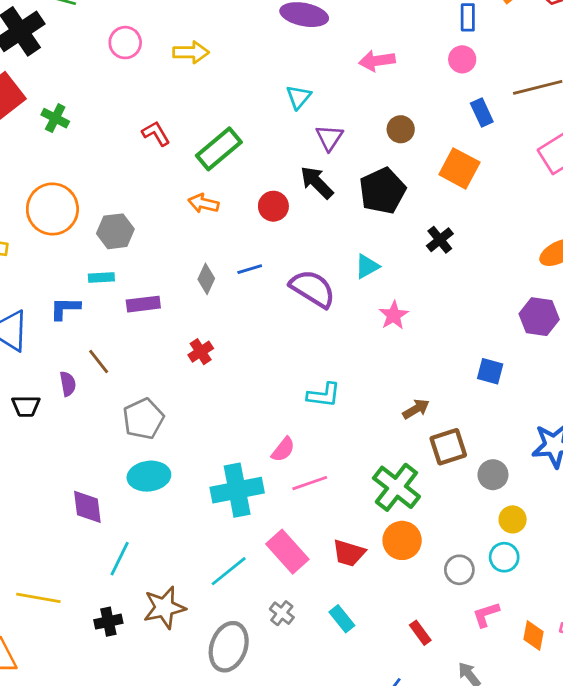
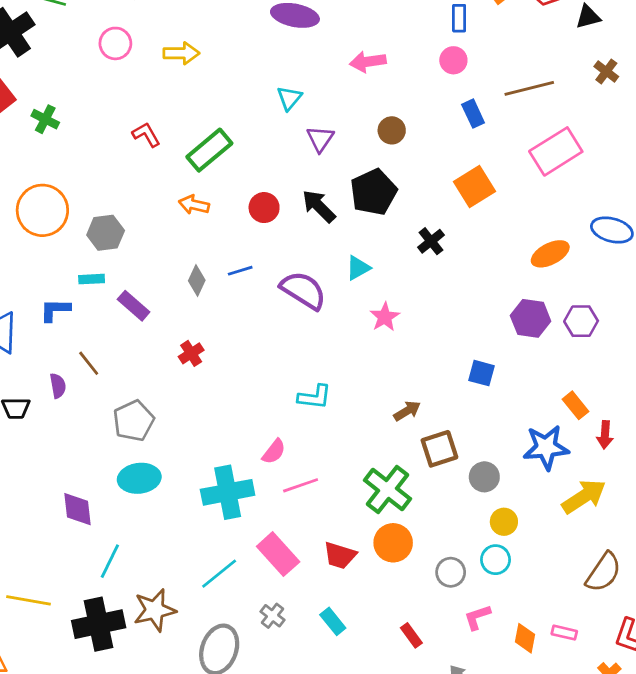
orange square: (459, 168) -> (474, 187), moved, turned 30
black arrow: (317, 182) -> (319, 206), moved
purple rectangle: (143, 304) -> (134, 306), turned 48
black cross: (108, 622) -> (99, 624), size x1.8

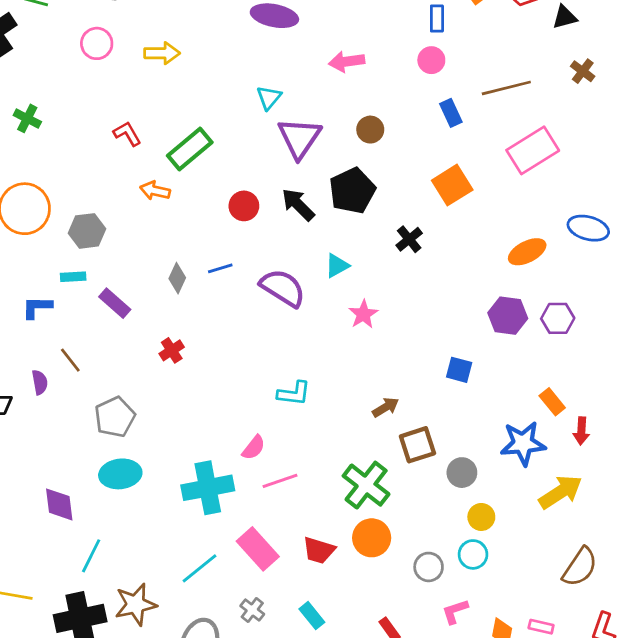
purple triangle: (320, 139) -> (299, 138), size x1.6
orange arrow: (194, 205) -> (155, 191), moved

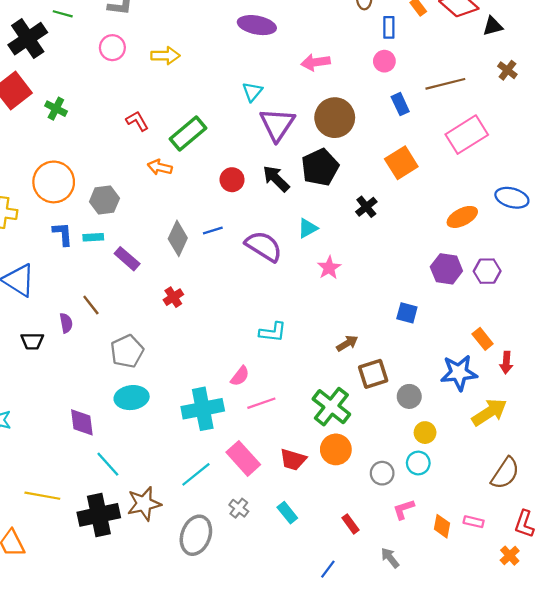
brown circle: (370, 130) -> (335, 118), size x1.8
gray diamond: (177, 278) -> (178, 238), size x1.4
blue L-shape: (37, 307) -> (63, 234), moved, turned 85
cyan line: (91, 556) -> (108, 464), turned -68

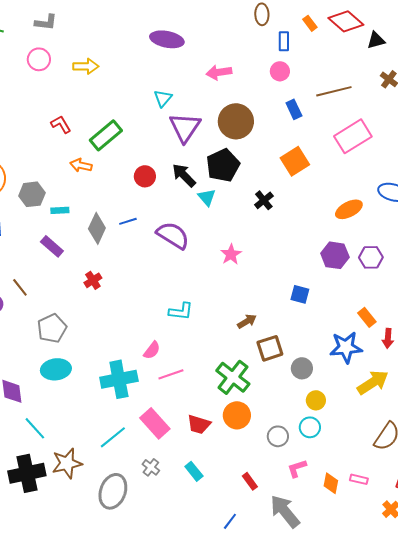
cyan triangle: (308, 228) -> (207, 197), moved, turned -42
cyan rectangle: (93, 237) -> (60, 210), moved
gray arrow: (390, 558) -> (285, 511), size x1.8

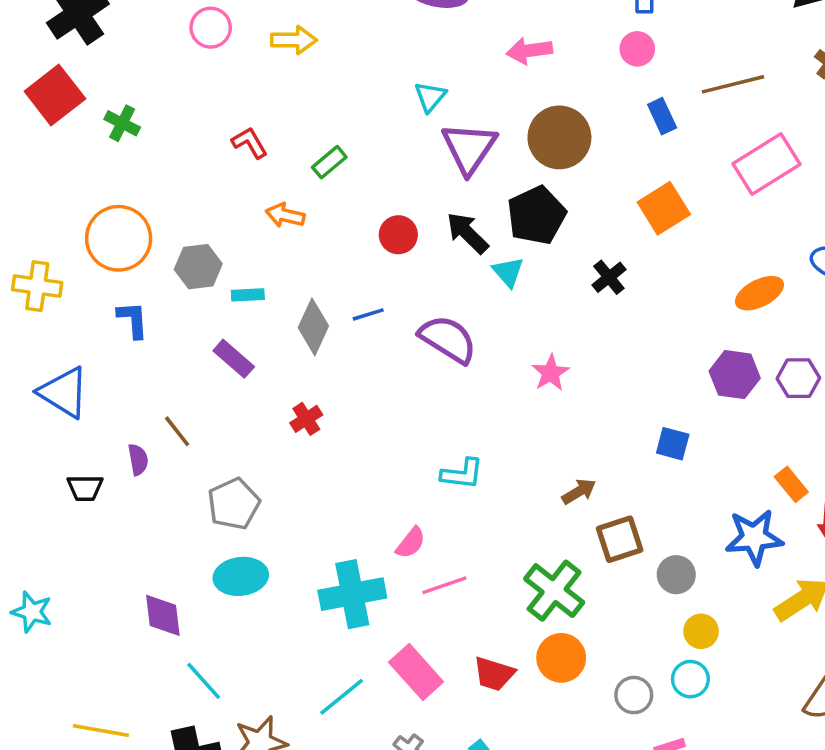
green rectangle: (106, 135) -> (329, 162), size x0.6

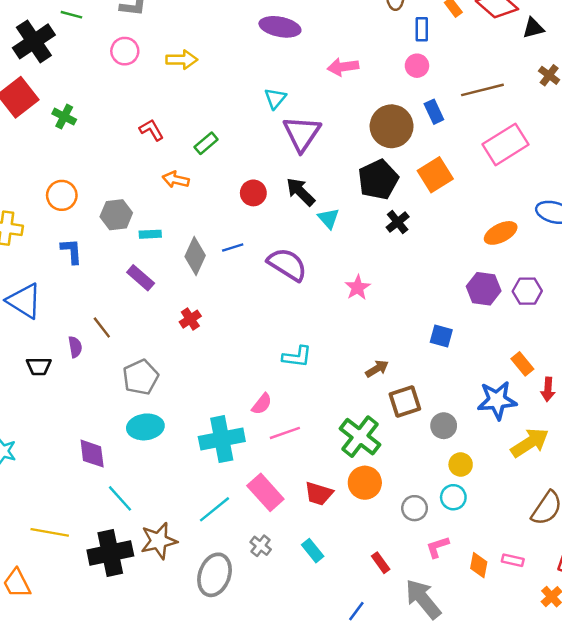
brown circle: (559, 137) -> (392, 126), moved
black pentagon: (536, 215) -> (378, 180), moved
orange circle: (119, 238) -> (62, 195), size x0.7

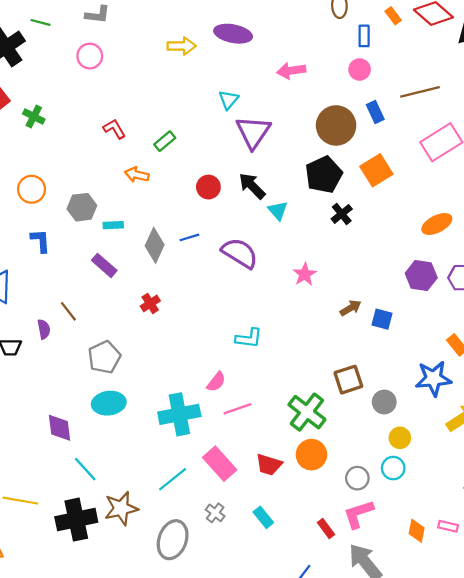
yellow arrow: (182, 60) -> (182, 46), moved
brown arrow: (377, 369) -> (351, 308), moved
pink L-shape: (438, 547) -> (358, 514), moved, size x1.4

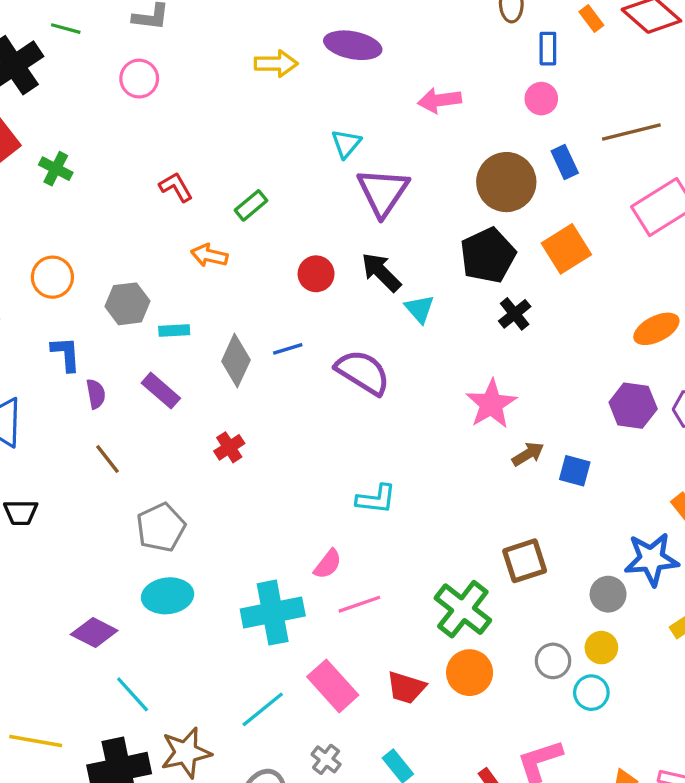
pink star: (305, 274) -> (491, 404), moved, size x1.4
purple semicircle: (44, 329) -> (96, 394), moved
gray circle: (384, 402) -> (608, 594), moved
purple diamond: (60, 428) -> (94, 633), turned -56
gray circle: (357, 478) -> (553, 661), moved

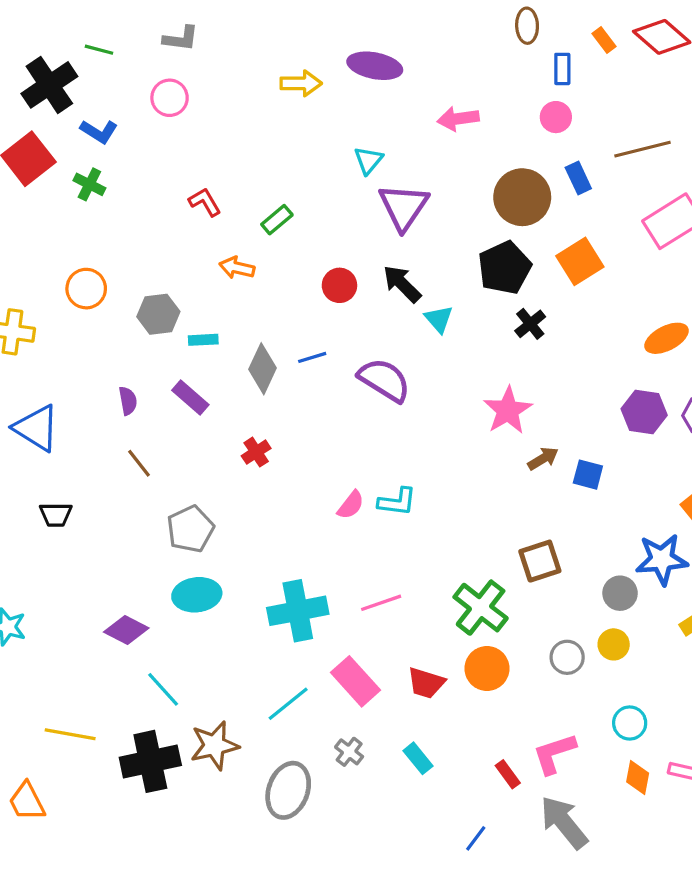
blue L-shape: (66, 354) -> (99, 131), moved, turned 126
pink semicircle: (328, 564) -> (351, 505), moved
cyan circle: (591, 693) -> (630, 723), moved

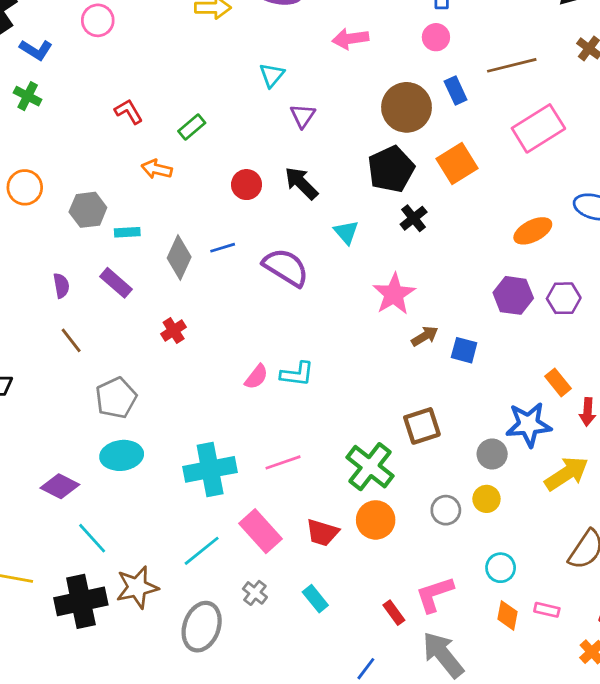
purple triangle: (404, 207) -> (303, 116), size x0.6
cyan triangle: (439, 319) -> (346, 232), moved

